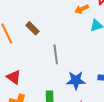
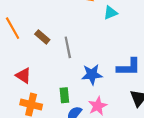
brown rectangle: (32, 28) -> (42, 37), moved

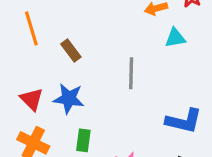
gray line: (68, 47) -> (131, 73), moved
blue star: (92, 75) -> (69, 99), moved

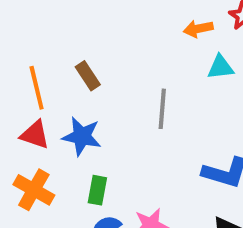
orange line: (31, 28) -> (37, 88), moved
red triangle: (32, 99) -> (35, 135), turned -30

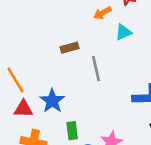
brown rectangle: (88, 76) -> (70, 48), moved, turned -54
blue star: (82, 136) -> (52, 101), turned -30

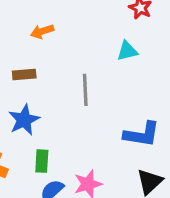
orange arrow: (102, 13) -> (42, 31), moved
brown rectangle: (70, 48) -> (24, 74), moved

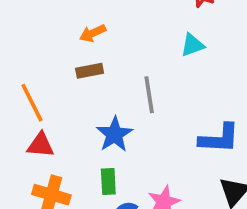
brown rectangle: (24, 74) -> (90, 71), moved
blue star: (24, 120) -> (114, 134), moved

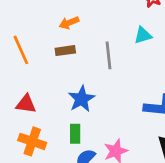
gray line: (149, 95) -> (108, 55), moved
orange line: (32, 103) -> (21, 50), moved

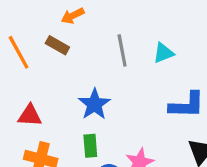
cyan triangle: (143, 35) -> (164, 53), moved
brown rectangle: (65, 51) -> (57, 45), moved, turned 42

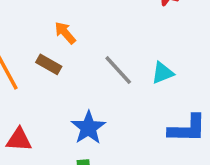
orange arrow: (73, 16) -> (65, 33), turned 75
gray line: (122, 50) -> (118, 70), turned -32

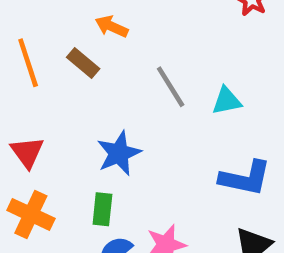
orange arrow: (65, 33) -> (112, 26), turned -35
red triangle: (19, 140) -> (27, 152), turned 40

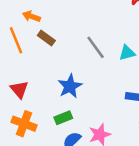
orange arrow: (112, 26) -> (31, 16), moved
green rectangle: (102, 209) -> (63, 118), turned 66

